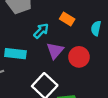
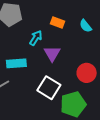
cyan semicircle: (96, 28) -> (86, 26), turned -40
red circle: (79, 57) -> (87, 73), moved

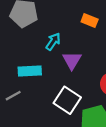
orange rectangle: (57, 22) -> (90, 20), moved

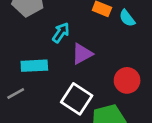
purple triangle: (72, 60) -> (82, 54), turned 30

